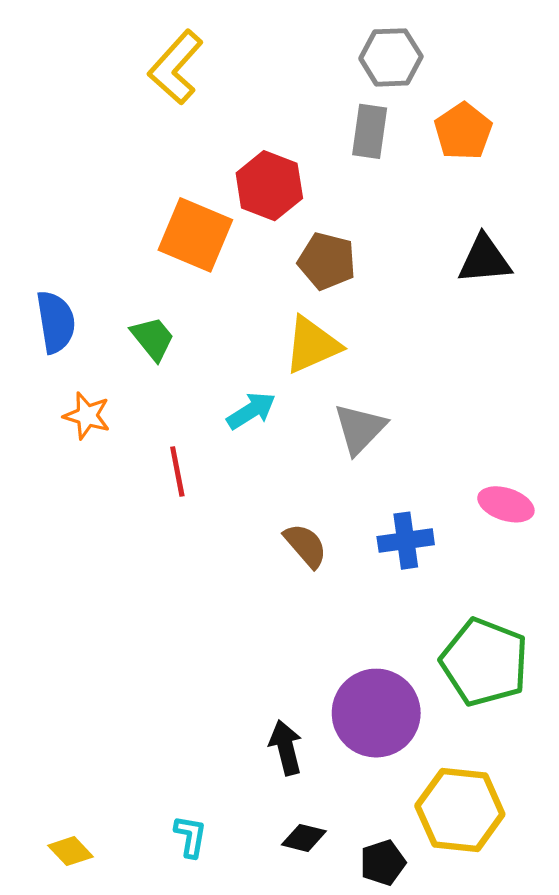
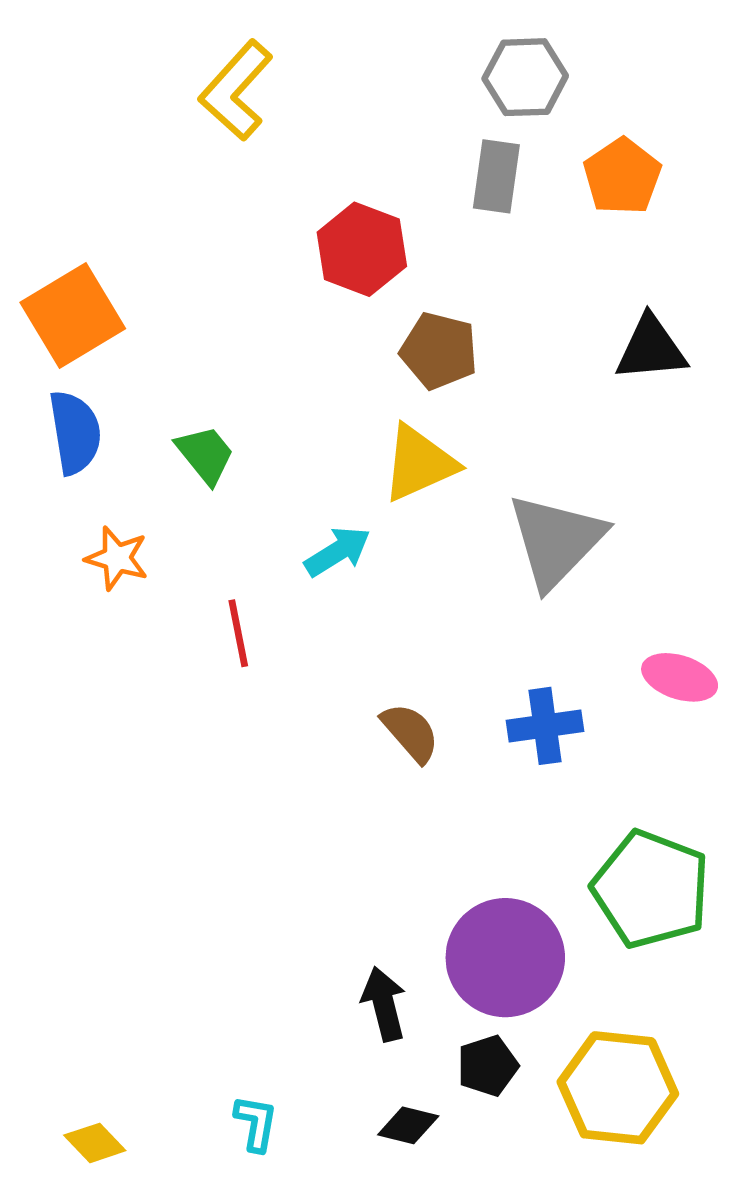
orange square: (195, 235) -> (73, 315), moved, turned 36
gray triangle: (360, 429) -> (556, 541), moved, size x1.4
black pentagon: (383, 863) -> (488, 1066), moved

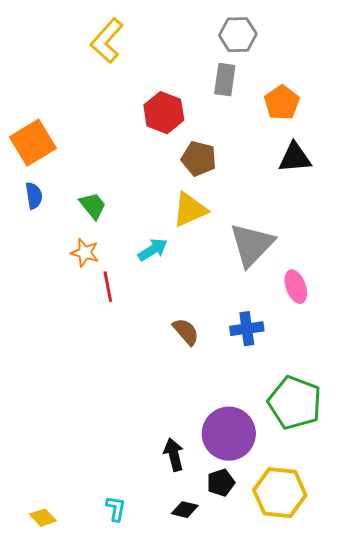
orange pentagon: (622, 176) -> (282, 103), moved
blue semicircle: (75, 432) -> (34, 196), size x0.7
orange star: (117, 558) -> (85, 253), moved
pink ellipse: (680, 677) -> (296, 287), moved, turned 52

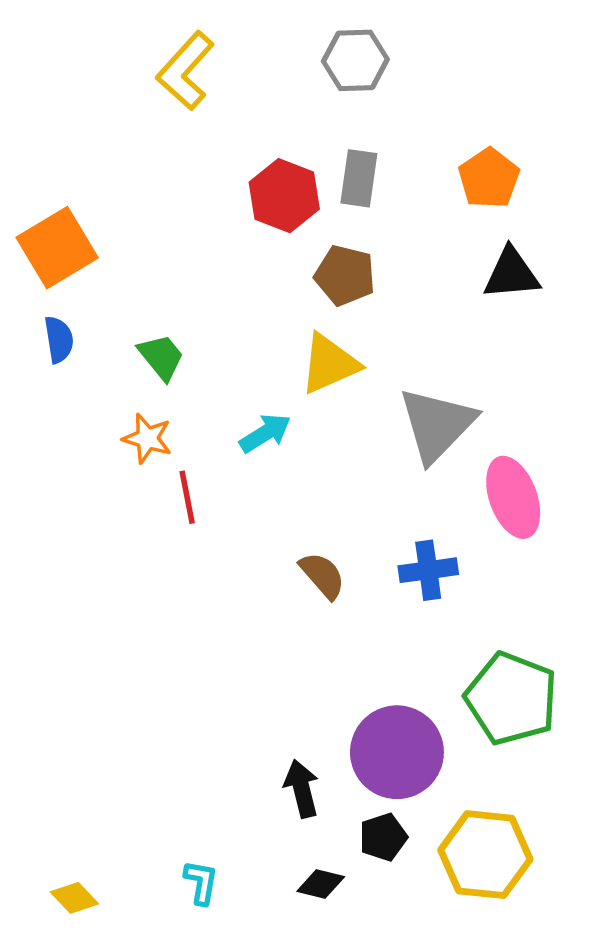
gray hexagon: (238, 35) -> (355, 60), moved
gray rectangle: (225, 80) -> (359, 178), moved
pink ellipse: (296, 287) -> (513, 497), size x1.4

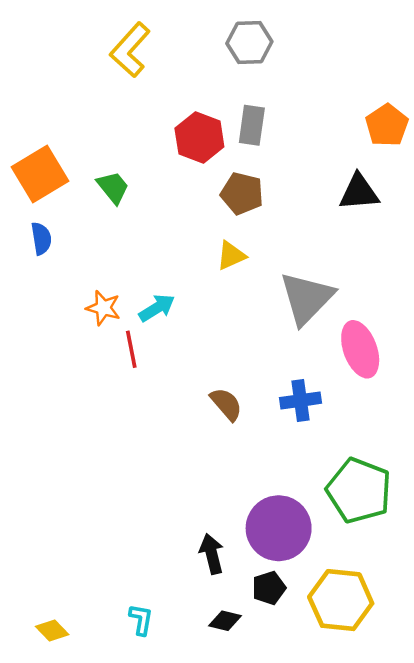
orange pentagon: (489, 178) -> (387, 125), moved
green trapezoid: (161, 357) -> (113, 187), moved
yellow triangle: (329, 364) -> (231, 256), size x0.7
cyan arrow: (265, 433) -> (157, 308), moved

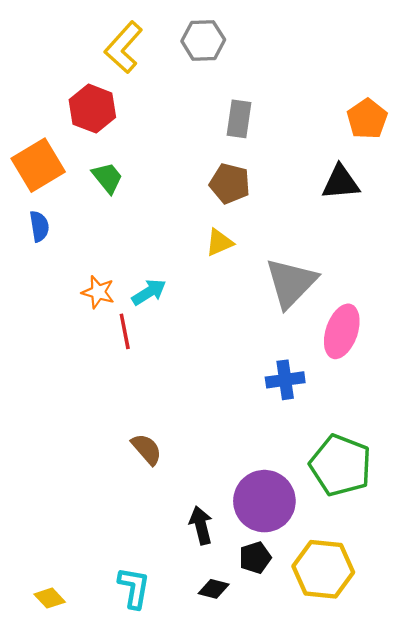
gray hexagon: (249, 43) -> (203, 40), moved
red hexagon: (199, 137) -> (92, 109), moved
pink ellipse: (360, 349) -> (342, 331), turned 39
brown semicircle: (226, 404) -> (147, 449), moved
cyan L-shape: (141, 620) -> (134, 588), size x1.4

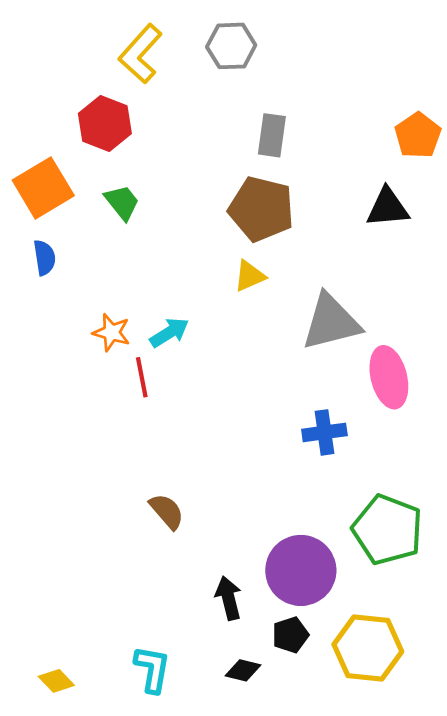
brown pentagon: (230, 184) -> (261, 209), size x1.4
gray triangle: (291, 283) -> (331, 322), turned 32
pink ellipse: (342, 331) -> (389, 377), turned -33

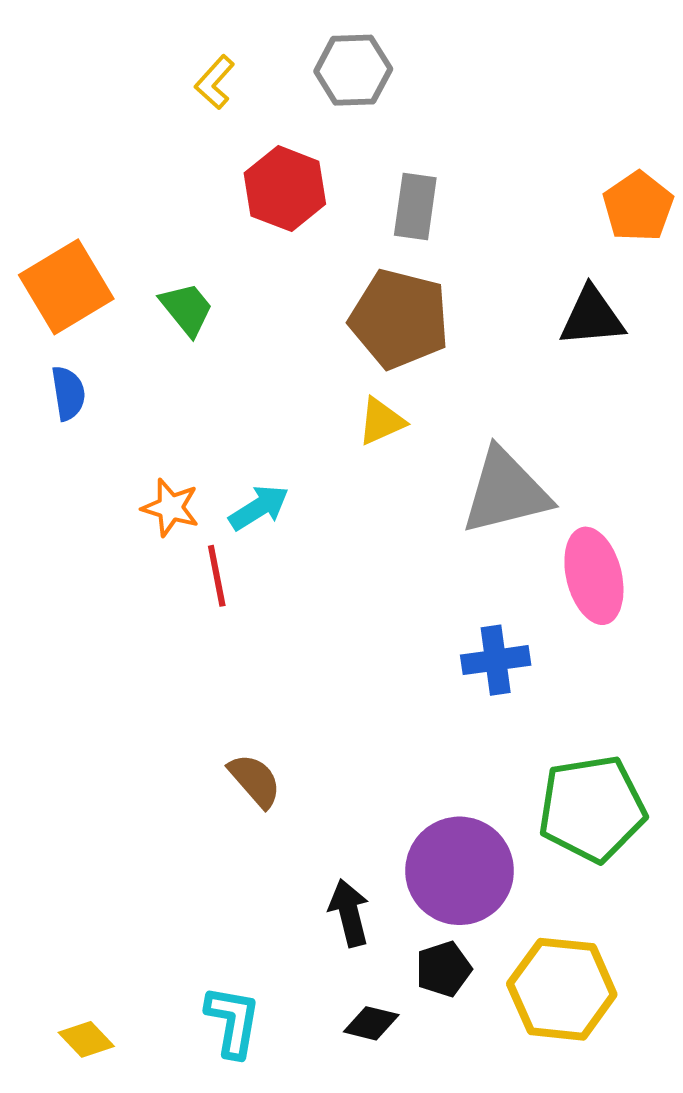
yellow L-shape: (140, 54) -> (215, 82), size x0.6
red hexagon: (105, 123) -> (285, 189), moved
green pentagon: (388, 530) -> (592, 809), turned -30

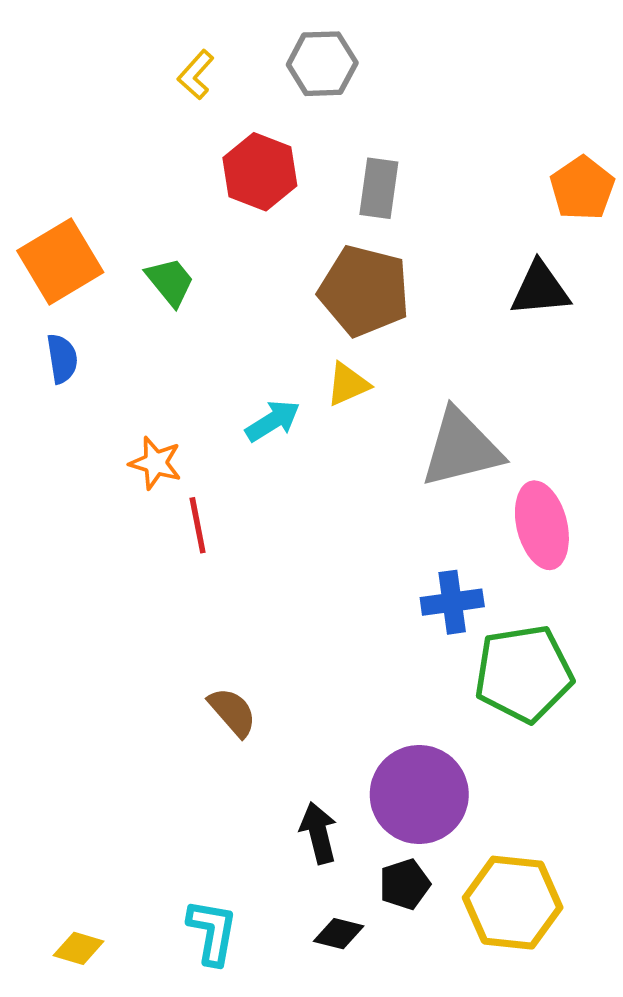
cyan arrow: (259, 508) -> (273, 421), moved
green pentagon: (592, 809) -> (524, 674), moved
yellow diamond: (86, 1039) -> (79, 948), turned -30

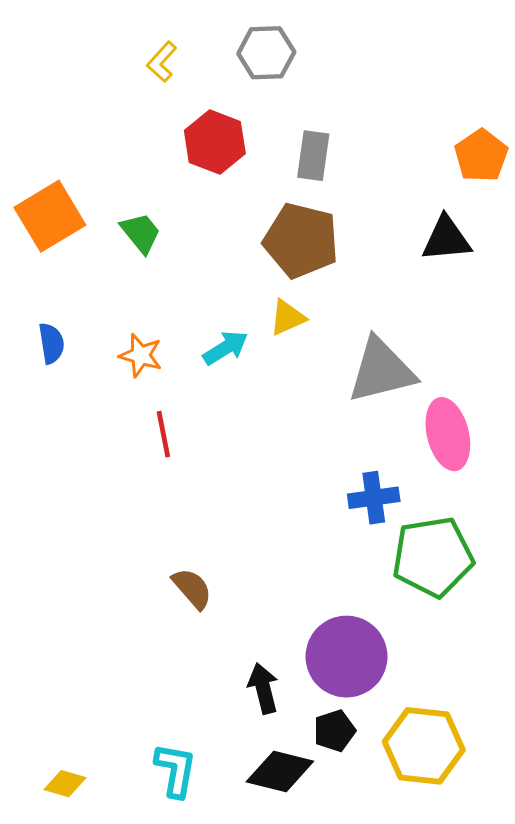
blue semicircle: (62, 359) -> (51, 343), moved
orange star: (155, 463) -> (141, 355), moved
black diamond: (339, 934) -> (280, 772), size x1.6

